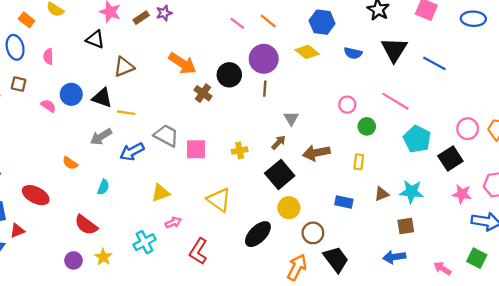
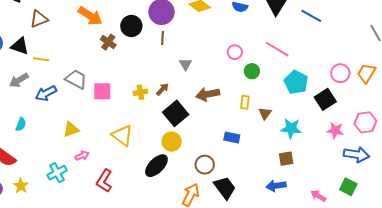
brown arrow: (279, 142) -> (162, 89), moved
brown triangle: (382, 194) -> (265, 113), moved, turned -32
yellow circle: (289, 208) -> (172, 142), moved

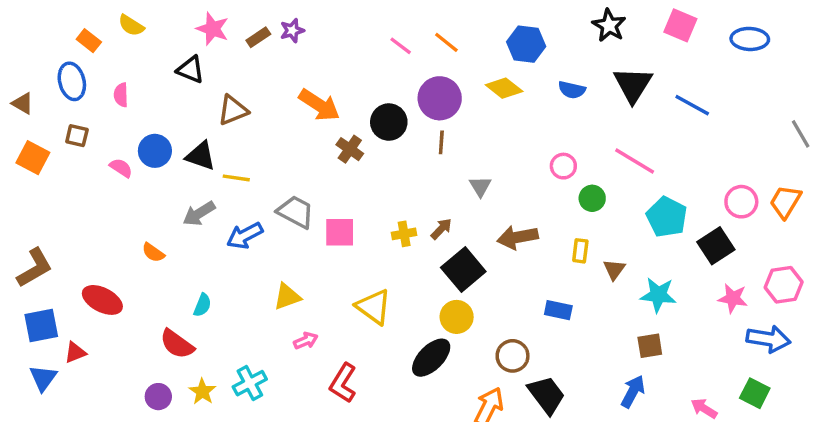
cyan semicircle: (21, 124) -> (202, 305), moved
cyan cross: (57, 173) -> (250, 383), moved
blue arrow: (276, 186) -> (633, 391), turned 126

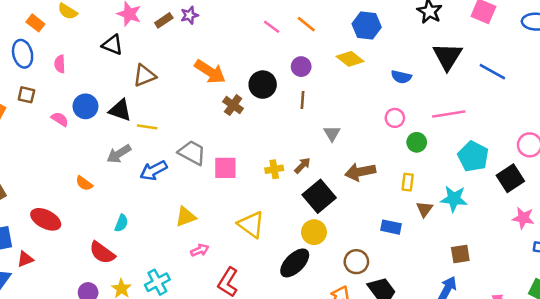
blue semicircle: (572, 90) -> (401, 77), moved
purple circle: (440, 98) -> (301, 67), size x0.6
pink line: (635, 161) -> (449, 114), turned -40
brown triangle: (614, 269) -> (424, 209), moved
cyan star: (658, 295) -> (454, 199), moved

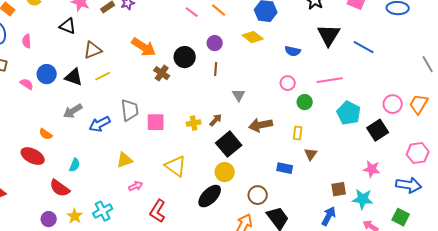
yellow line: (147, 127) -> (103, 76), moved, turned -35
gray trapezoid: (192, 153) -> (130, 110), turned 55
cyan star: (454, 199) -> (363, 199), moved
pink star: (523, 218) -> (372, 169), moved
red ellipse: (46, 219) -> (33, 156), moved

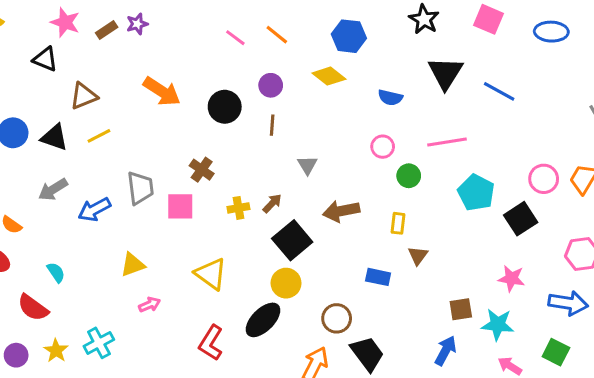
brown cross: (162, 73) -> (202, 170), moved
cyan semicircle: (75, 165) -> (56, 272), turned -56
red L-shape: (158, 211) -> (211, 343), moved

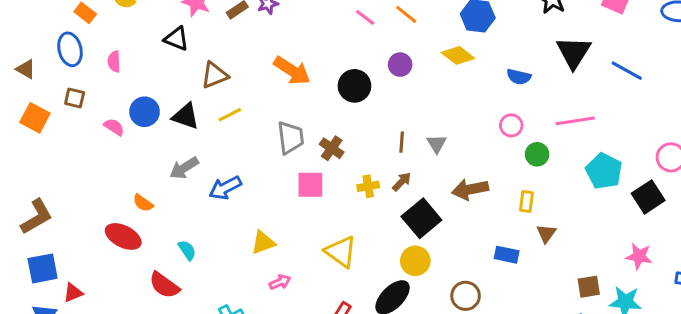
brown line: (272, 125) -> (402, 142), moved
gray trapezoid: (140, 188) -> (291, 138), moved

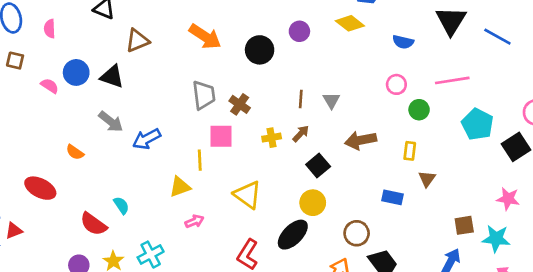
yellow line: (230, 115) -> (200, 160), moved, turned -66
gray arrow: (184, 168) -> (111, 122), turned -110
black square: (421, 218) -> (318, 165), size x0.7
red ellipse: (123, 236) -> (40, 188), moved
cyan semicircle: (187, 250) -> (121, 205), moved

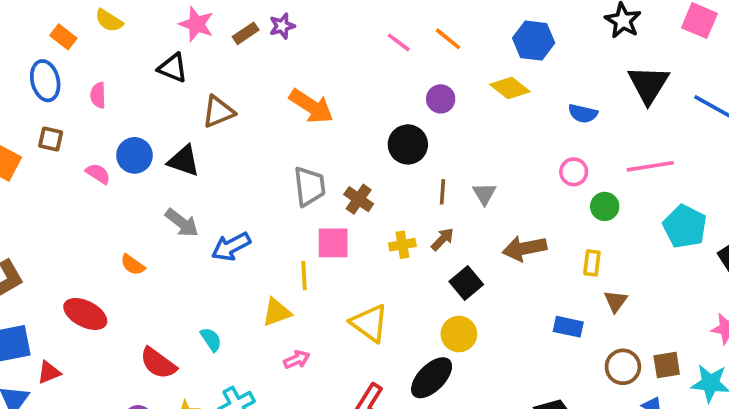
black circle: (260, 50) -> (408, 144), moved
cyan semicircle: (121, 205) -> (211, 339), moved
brown circle: (357, 233) -> (623, 367), moved

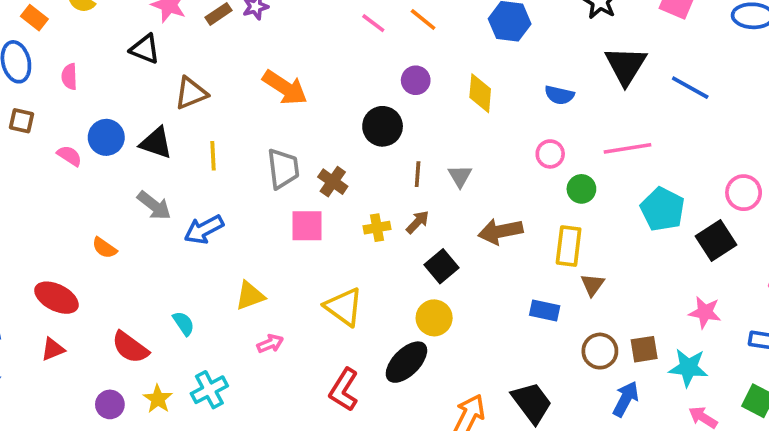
yellow diamond: (510, 88) -> (480, 93), moved, turned 57
yellow rectangle: (592, 263) -> (569, 246), size x1.5
yellow line: (304, 276) -> (213, 156), moved
red triangle: (49, 372) -> (53, 349), moved

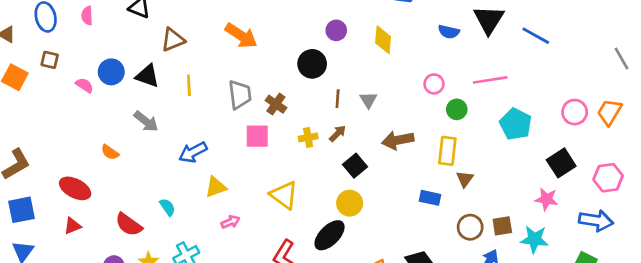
pink semicircle: (69, 77) -> (87, 16), moved
blue semicircle: (559, 95) -> (449, 32), moved
blue arrow: (204, 229) -> (193, 152), moved
black square: (716, 241) -> (561, 163), moved

